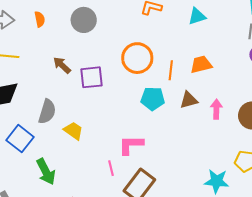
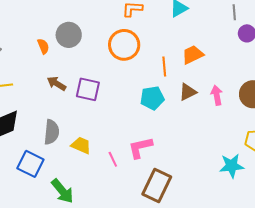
orange semicircle: (40, 19) -> (43, 46), moved
orange circle: (137, 58) -> (124, 45), moved
purple square: (91, 77) -> (88, 89), turned 30
pink line: (111, 168) -> (113, 159), moved

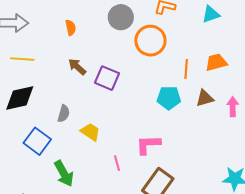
gray circle: (69, 35) -> (121, 17), moved
gray semicircle: (51, 132) -> (64, 114), size x0.7
pink line: (113, 159) -> (117, 163), moved

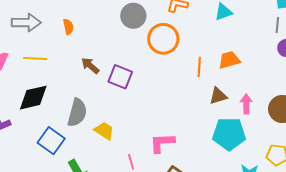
orange semicircle: (71, 28) -> (68, 27), moved
cyan pentagon: (169, 98) -> (229, 134), moved, size x1.4
gray semicircle: (64, 114) -> (77, 113), size x1.6

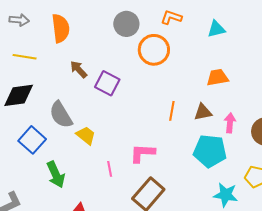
gray arrow: (26, 23) -> (19, 20), size x0.7
orange semicircle: (68, 27) -> (61, 28), size x1.8
orange line: (199, 67) -> (172, 111), moved
gray semicircle: (77, 113) -> (61, 115), turned 128

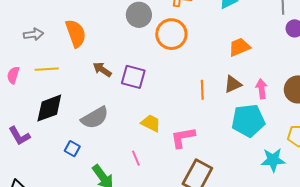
gray semicircle: (61, 115) -> (95, 118), turned -76
yellow trapezoid: (86, 135) -> (151, 123), moved
blue square: (32, 140) -> (72, 149), size x0.6
pink line: (110, 169) -> (136, 158), moved

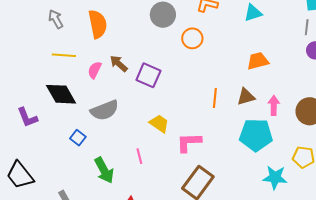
gray arrow: (33, 34) -> (56, 19), turned -120
orange circle: (171, 34) -> (192, 38), size x0.7
pink semicircle: (13, 75) -> (95, 70), moved
black diamond: (49, 108) -> (61, 94), turned 72

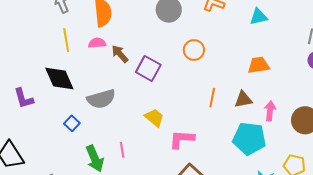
orange circle: (192, 38) -> (194, 50), moved
yellow line: (64, 55) -> (66, 40), turned 70
pink semicircle: (95, 70) -> (97, 43), moved, turned 54
pink line: (139, 156) -> (122, 150), moved

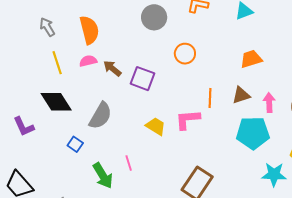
gray semicircle: (101, 99) -> (100, 116), turned -36
pink L-shape: (182, 139) -> (188, 120), moved

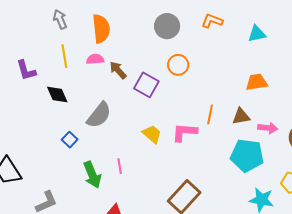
orange circle: (185, 54) -> (178, 65), moved
black diamond: (56, 102) -> (57, 95), size x0.7
pink arrow: (269, 103) -> (268, 128), turned 90
purple L-shape: (24, 127) -> (26, 70), moved

